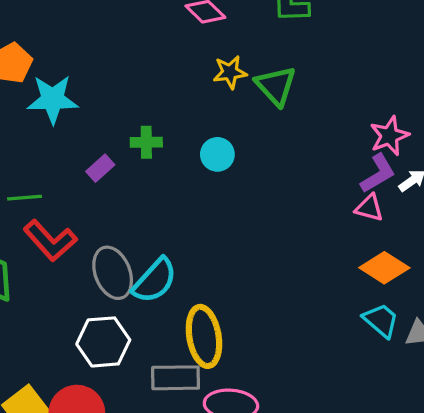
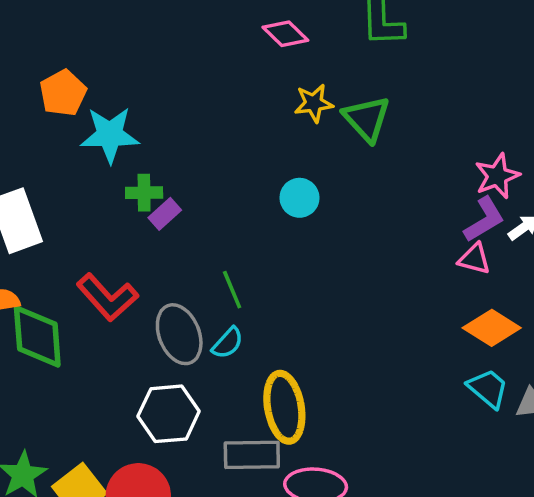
green cross: (146, 142) -> (144, 193), moved
green line: (25, 198) -> (232, 290), moved, turned 72
cyan semicircle: (155, 281) -> (228, 343), size x0.6

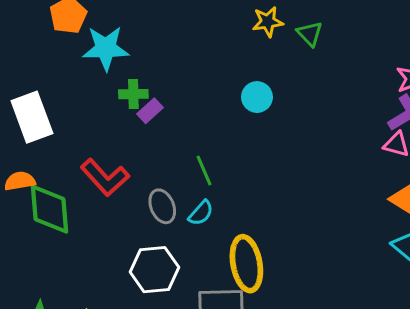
green triangle: (367, 119) -> (310, 34), size x0.7
gray ellipse: (179, 334) -> (162, 206), size x0.7

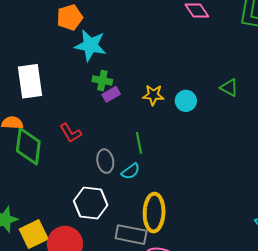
yellow star: (268, 22) -> (153, 95), moved
green triangle: (310, 34) -> (229, 88), moved, turned -30
red L-shape: (105, 177) -> (71, 133), size x0.7

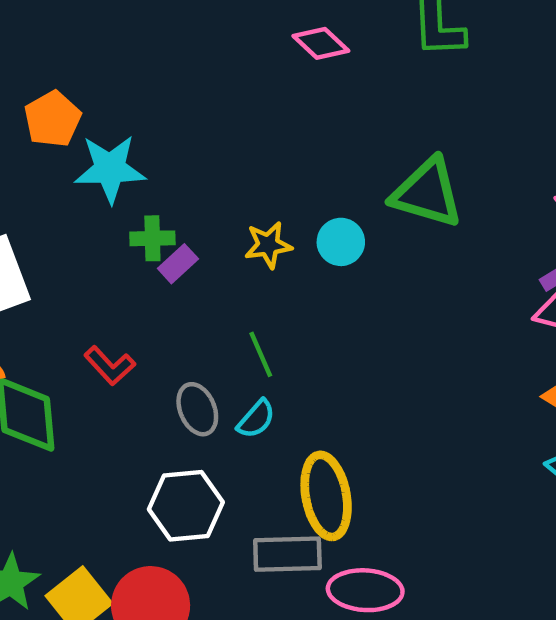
green triangle: (229, 88) -> (427, 193), size x1.8

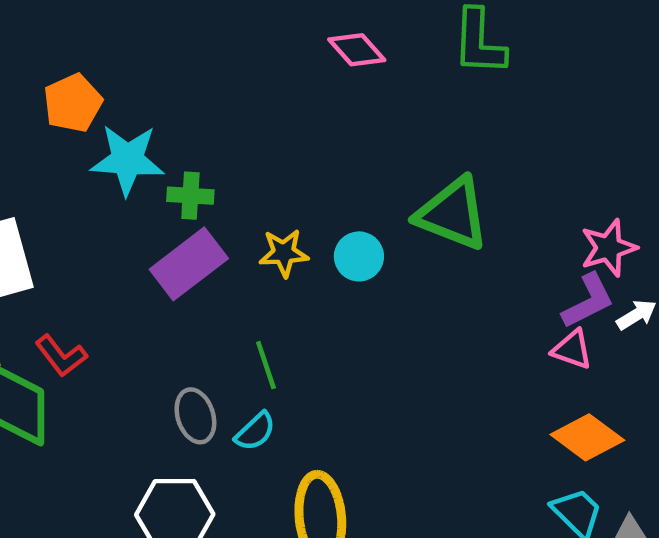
green cross: (152, 238) -> (190, 196), moved
purple rectangle: (178, 264) -> (189, 264), size x1.8
red L-shape: (110, 366) -> (61, 356), moved

